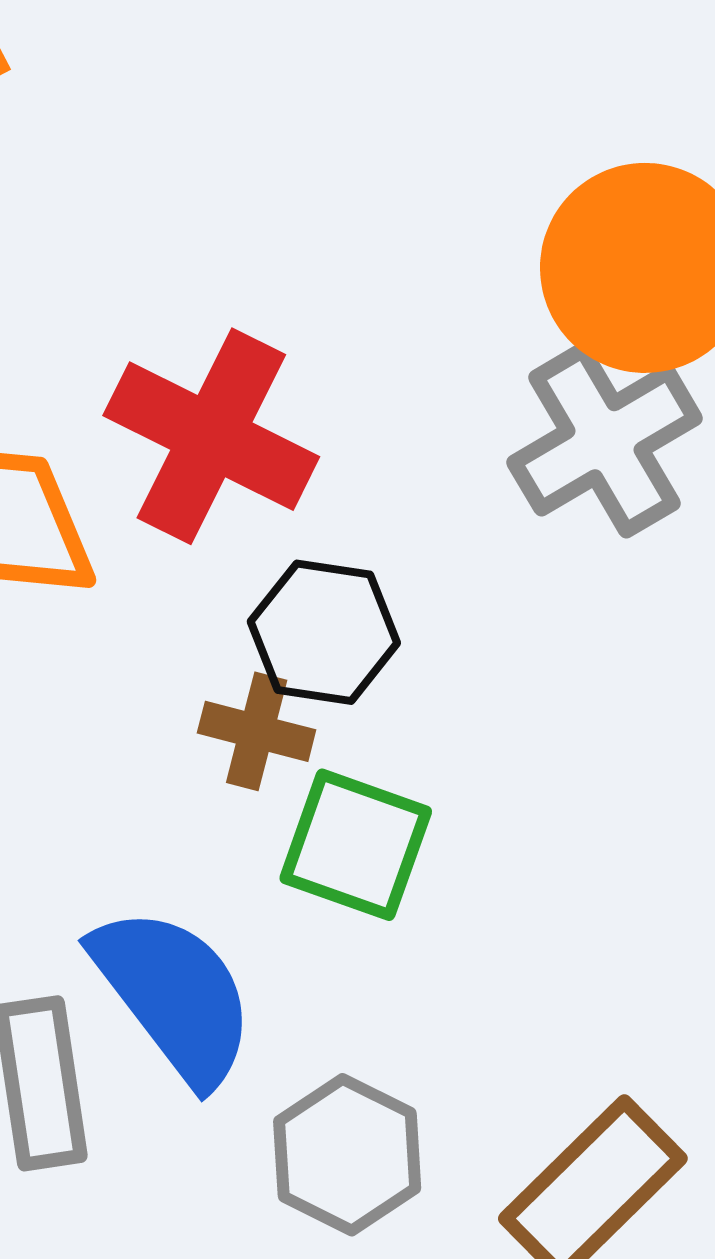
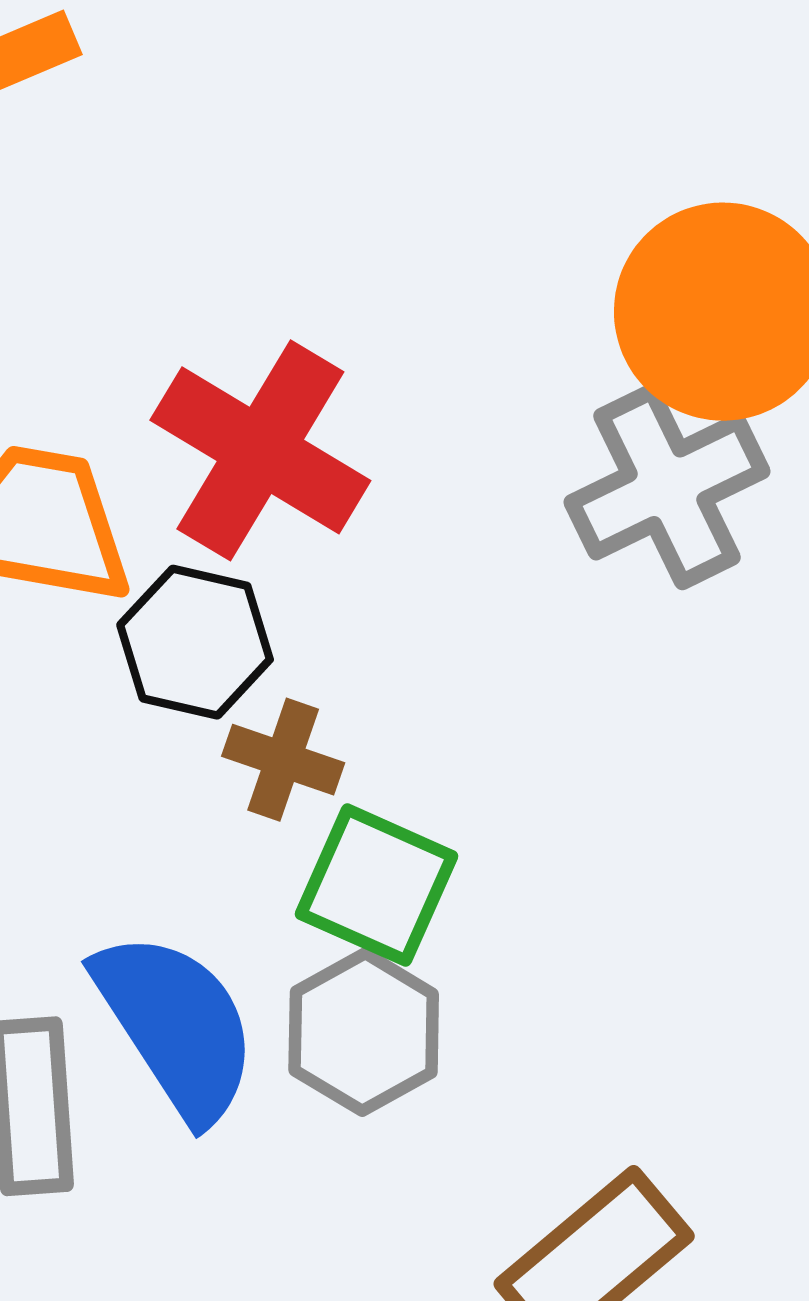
black hexagon: (324, 632) -> (195, 642), moved
gray hexagon: (347, 1155) -> (364, 1032), moved

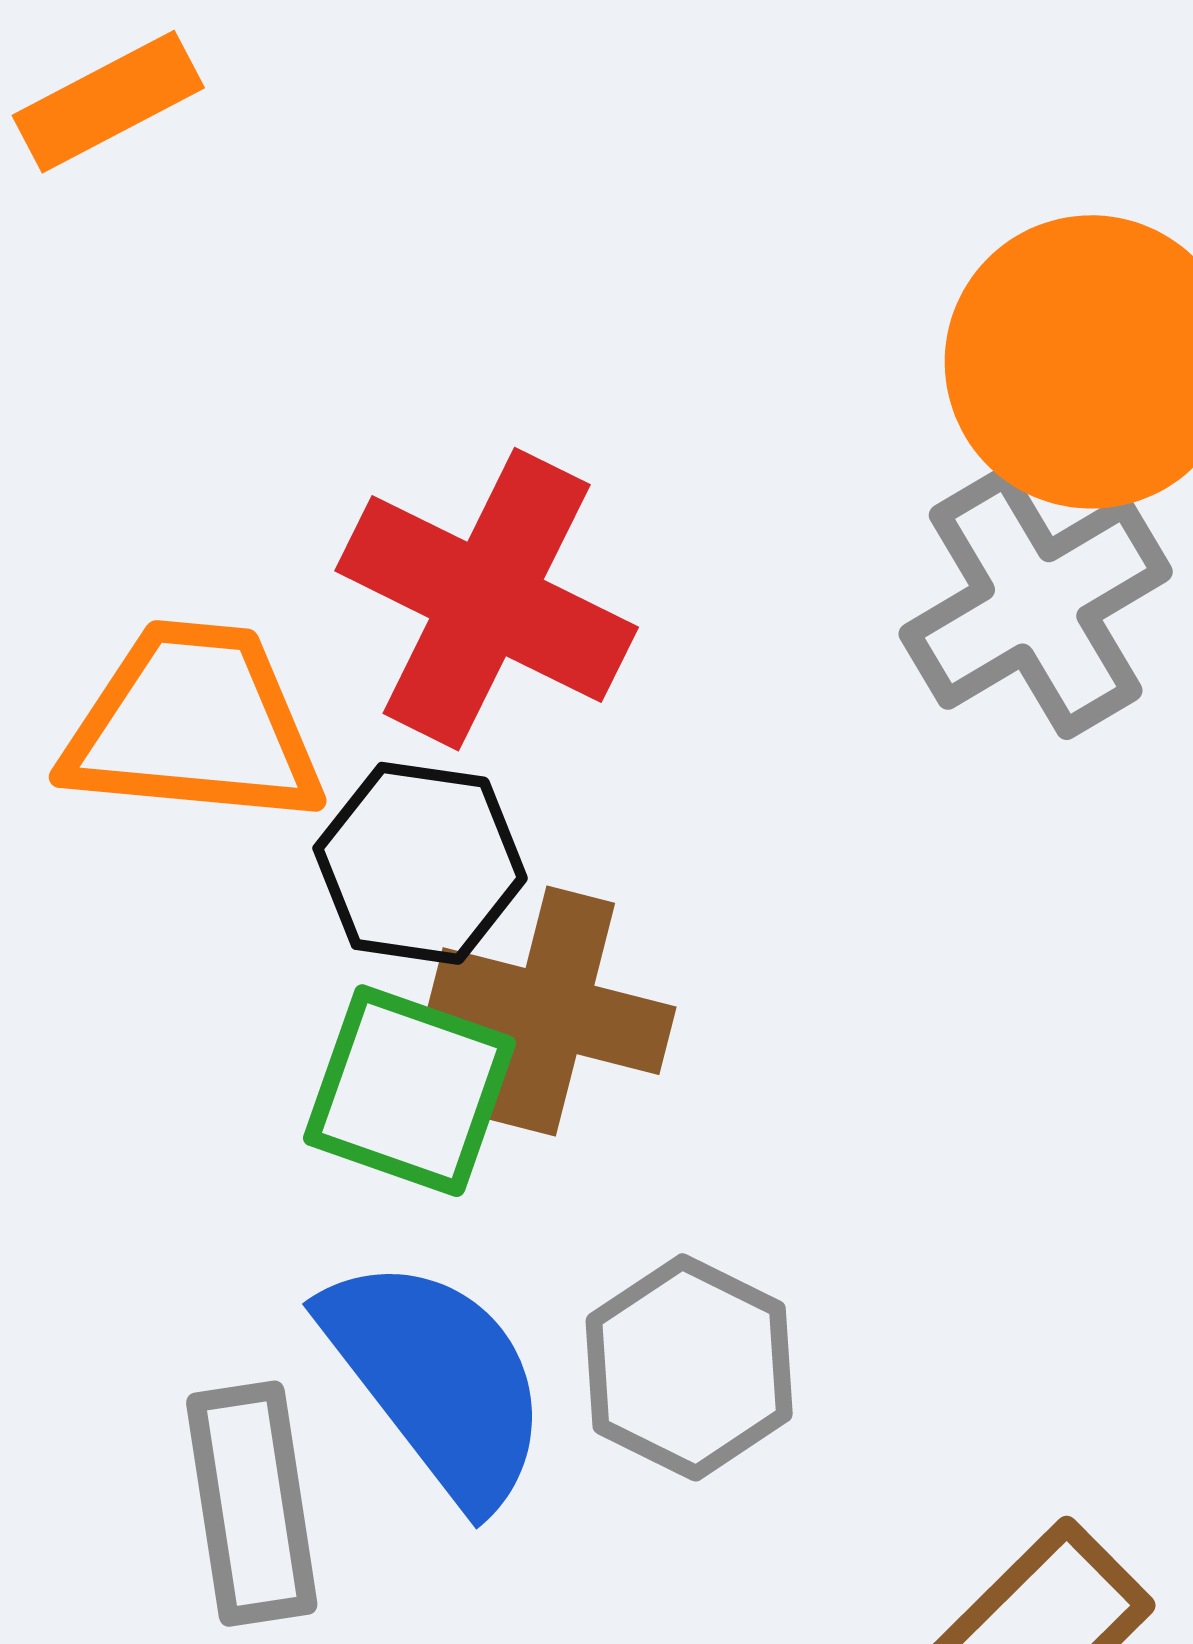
brown cross: (283, 760) -> (551, 1011), size x1.5
green square: (376, 885) -> (410, 1091), moved

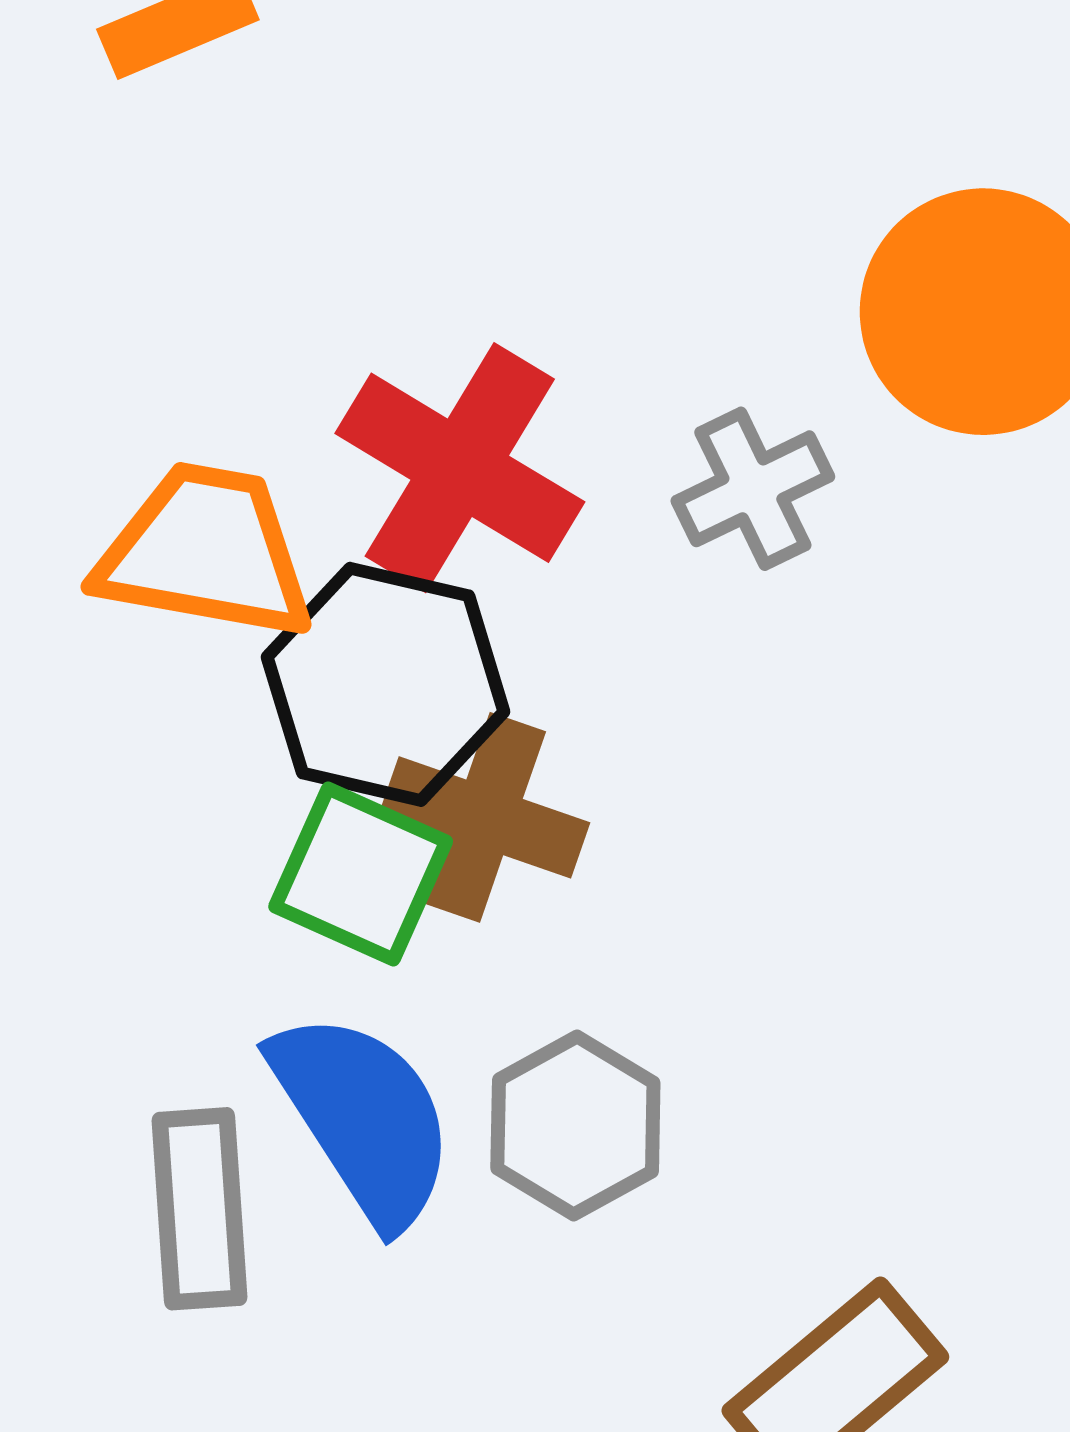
gray cross: (1036, 603) -> (753, 489), moved, size x0.7
black hexagon: (420, 863) -> (386, 684), size x1.4

